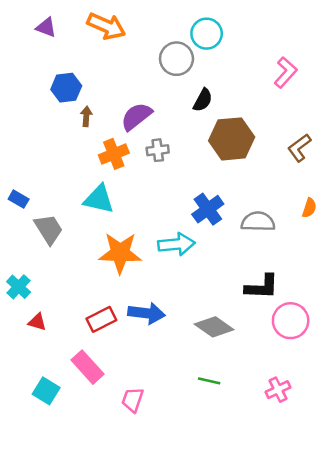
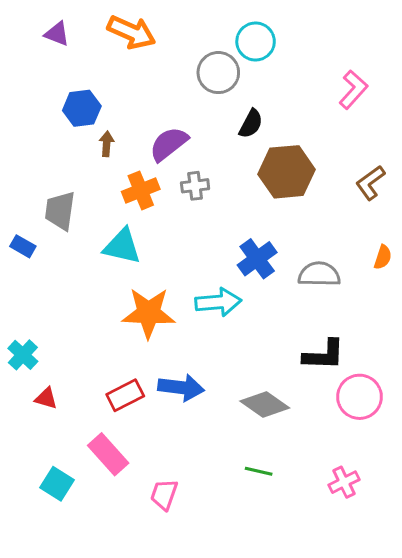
gray trapezoid: (49, 229) -> (60, 211), moved, turned -140

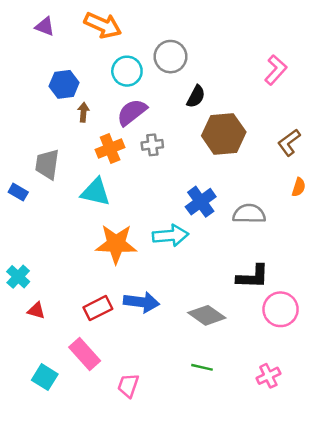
cyan circle: (256, 42) -> (127, 71), moved
orange semicircle: (383, 257) -> (299, 187), moved

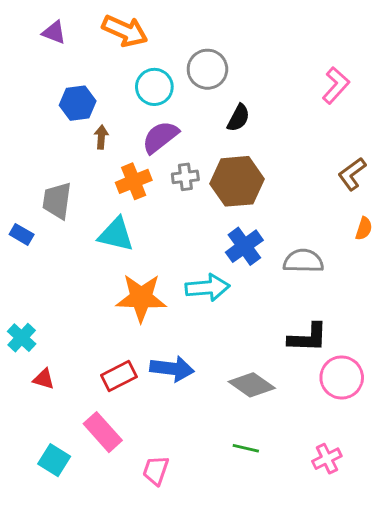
brown hexagon: (224, 134) -> (237, 181), moved

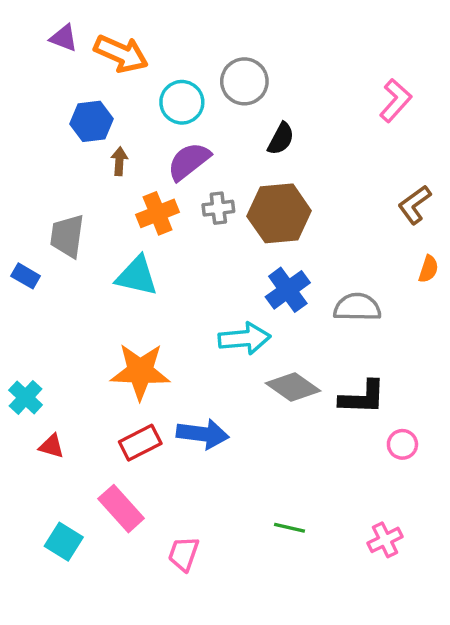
orange arrow: (125, 31) -> (121, 54), moved
orange star: (141, 298) -> (140, 371), moved
pink circle: (342, 377) -> (402, 444), size x0.6
gray diamond: (252, 385) -> (293, 387), moved

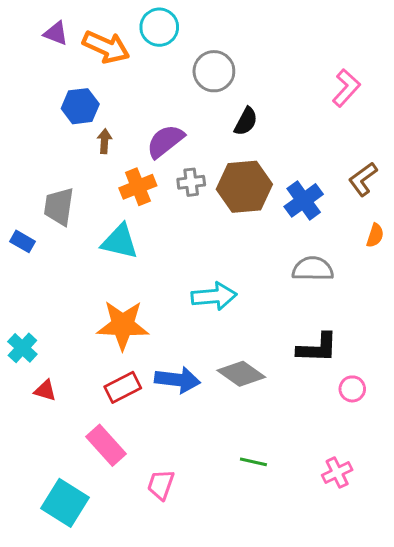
cyan circle: (182, 102) -> (159, 27), moved
blue cross: (288, 290) -> (304, 200), moved
gray diamond: (293, 387) -> (241, 374), moved
cyan square: (64, 542) -> (65, 503), moved, size x1.4

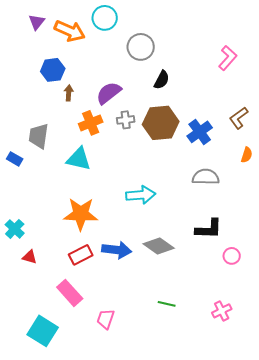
purple triangle: (56, 33) -> (37, 22), turned 48

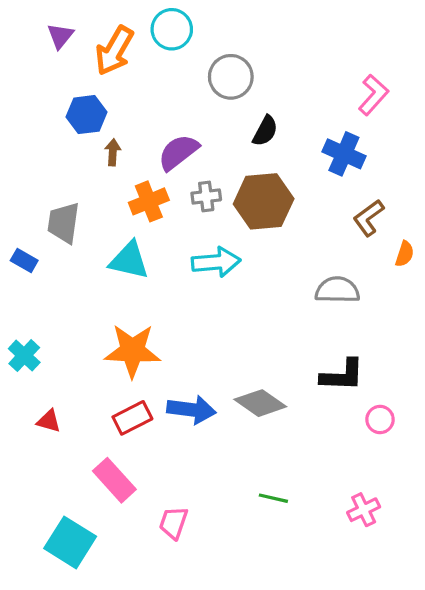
orange arrow: (70, 31) -> (114, 51), turned 96
brown L-shape: (239, 118) -> (369, 218), moved
blue cross: (200, 132) -> (344, 154), moved, turned -30
cyan arrow: (141, 195) -> (216, 262), moved
cyan cross: (15, 229) -> (24, 356), moved

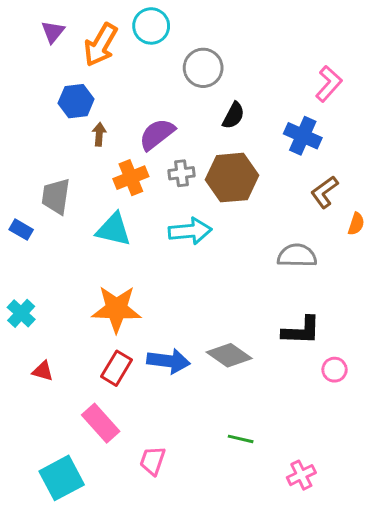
red rectangle: (132, 418) -> (116, 368), turned -32
pink cross: (364, 510) -> (301, 475), moved
cyan square: (70, 542) -> (62, 478), turned 30

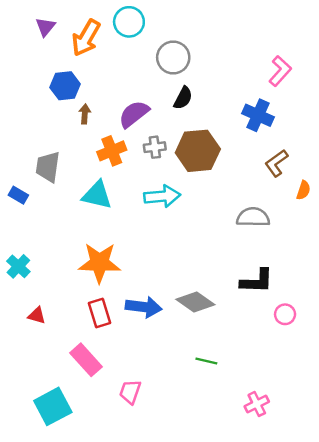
black semicircle: (233, 116) -> (183, 98), moved
red rectangle: (116, 368) -> (99, 313), turned -48
green line: (241, 439) -> (206, 361), moved

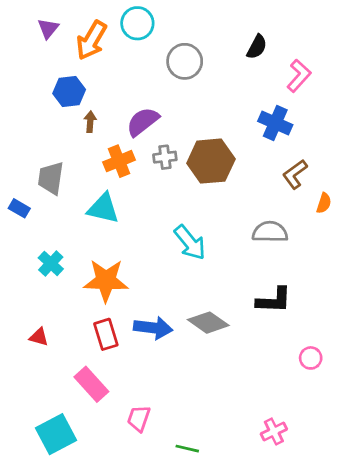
black semicircle: (183, 98) -> (257, 47), moved
cyan arrow: (162, 196) -> (190, 242), moved, turned 56
cyan cross: (18, 266) -> (51, 263), moved
pink circle: (285, 314) -> (311, 358), moved
green line: (206, 361) -> (187, 449), moved

